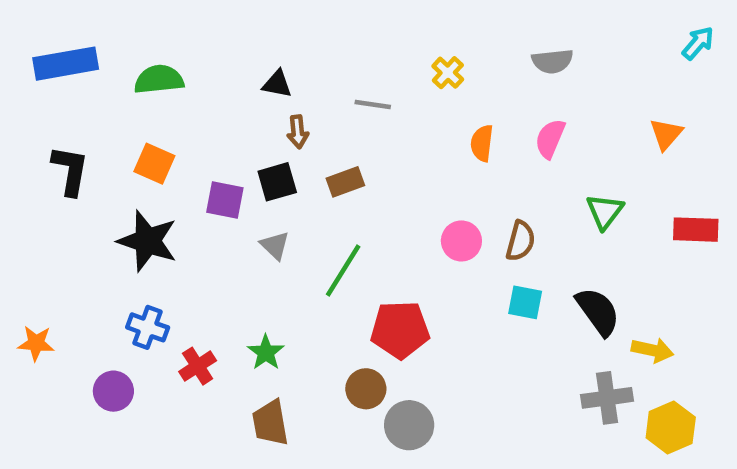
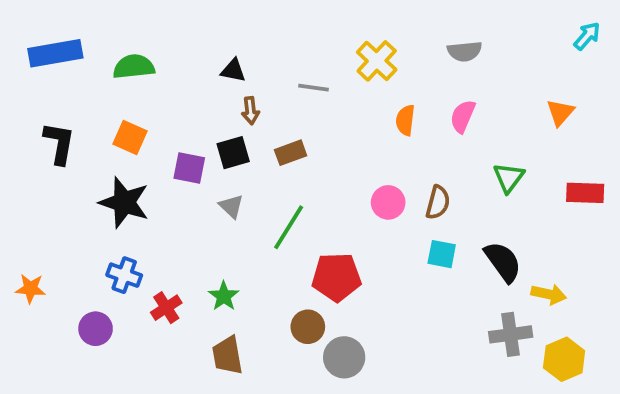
yellow cross: (448, 73) -> (377, 61), size x1.5

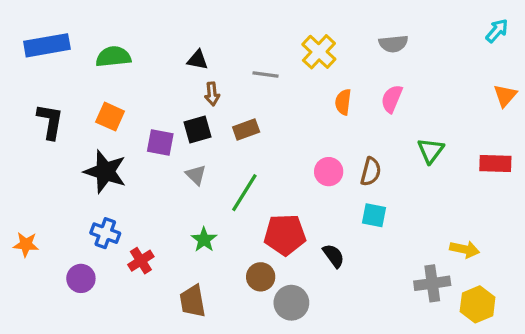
orange triangle: (560, 113) -> (505, 96), moved
black semicircle: (503, 262) -> (333, 256), moved, size x0.7
green star: (224, 296) -> (204, 240), moved

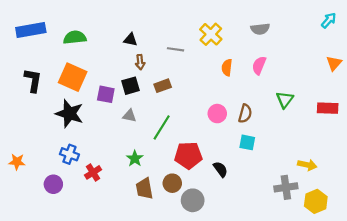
orange square: (110, 117) -> (73, 77), size x1.5
gray triangle: (196, 175) -> (129, 116), turned -32
brown trapezoid: (193, 301) -> (144, 189), moved

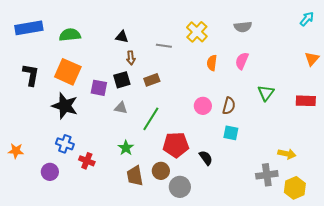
red cross: (93, 172) -> (87, 161), turned -35

